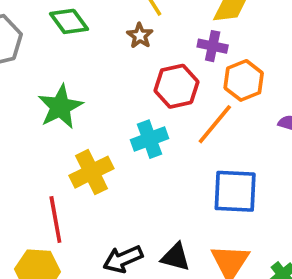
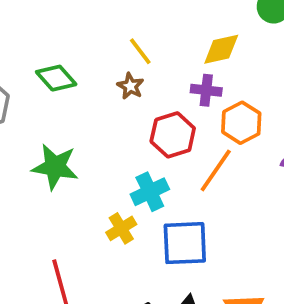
green star: (60, 107) -> (55, 167), turned -30
yellow cross: (92, 172) -> (121, 228), moved, size x0.7
blue square: (235, 191) -> (185, 243), moved

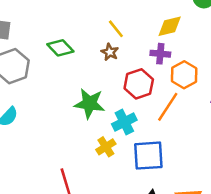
green star: (55, 167) -> (89, 103), moved

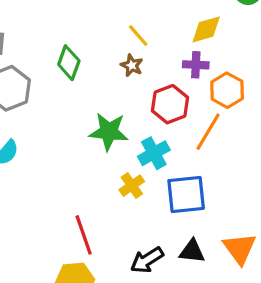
green diamond: (60, 48) -> (69, 63), turned 65

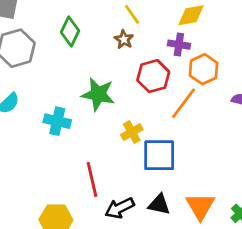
cyan cross: (154, 153) -> (57, 121), moved, turned 36
yellow cross: (132, 186) -> (132, 132), moved
red line: (84, 235) -> (92, 179), moved

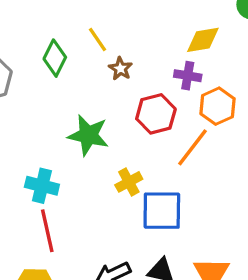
yellow line: (132, 14) -> (97, 39), moved
cyan cross: (57, 121) -> (42, 186), moved
red line: (92, 179) -> (47, 231), moved

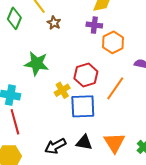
red hexagon: (156, 114) -> (86, 75), moved
orange line: (193, 147) -> (115, 88), moved

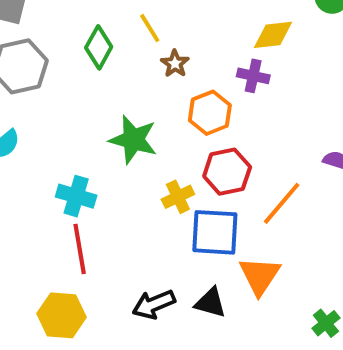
orange hexagon: (113, 42) -> (210, 113), moved
orange triangle: (114, 143) -> (260, 276), moved

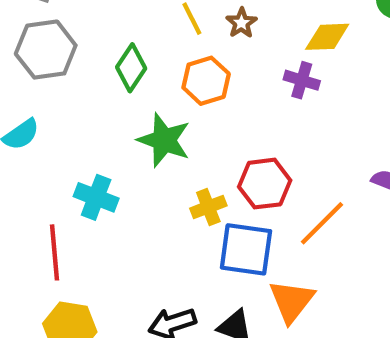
green diamond: (99, 47) -> (131, 68), moved
brown star: (175, 64) -> (241, 23), moved
orange hexagon: (210, 113) -> (206, 81), moved
red line: (80, 249) -> (54, 252), moved

